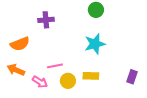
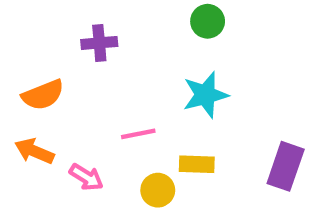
pink line: (55, 66) -> (138, 134), moved
purple rectangle: (132, 77) -> (286, 166), size x1.5
yellow circle: (68, 81) -> (158, 190), moved

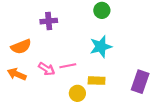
pink arrow: (86, 177) -> (47, 69), moved

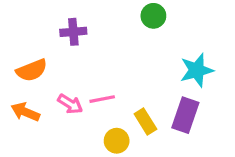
cyan star: (101, 47) -> (197, 70), moved
yellow rectangle: (97, 81) -> (145, 122), turned 56
purple rectangle: (140, 82) -> (185, 115), moved

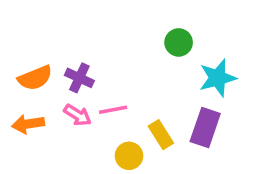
green circle: (153, 16) -> (179, 42), moved
purple cross: (73, 32) -> (79, 78), moved, turned 30
orange arrow: (25, 112) -> (28, 124), turned -32

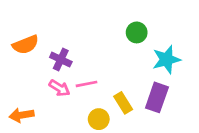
orange semicircle: (35, 78) -> (26, 45), moved
orange arrow: (28, 124) -> (22, 115), moved

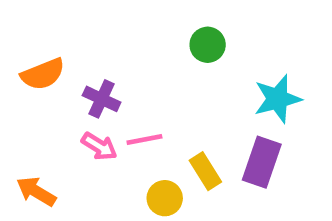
green circle: (137, 32) -> (208, 45), moved
orange arrow: (22, 115) -> (36, 191), turned 40

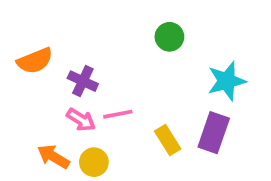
orange arrow: (36, 191) -> (53, 157), moved
yellow circle: (165, 198) -> (94, 162), moved

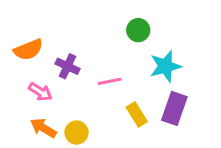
cyan star: (227, 81) -> (165, 66), moved
pink line: (118, 114) -> (110, 81), moved
pink arrow: (81, 120) -> (40, 92), moved

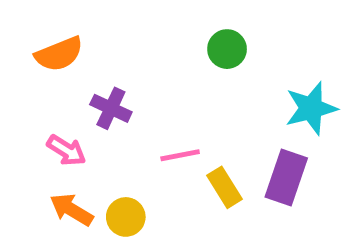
orange semicircle: (28, 50) -> (59, 54), moved
cyan star: (165, 66) -> (311, 108), moved
pink line: (110, 81) -> (180, 155), moved

